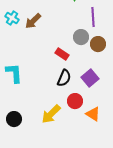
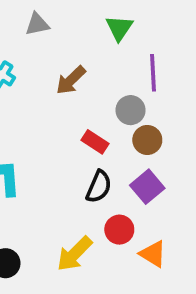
brown arrow: (33, 21) -> (71, 80), moved
brown circle: (98, 44) -> (147, 140), moved

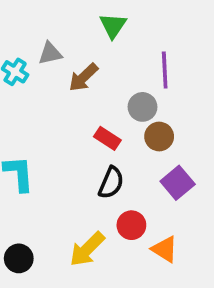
gray triangle: (37, 24) -> (50, 53), moved
green triangle: (119, 28) -> (113, 26), moved
purple square: (147, 187) -> (178, 183), moved

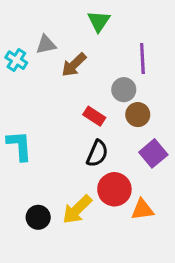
red circle: (131, 225) -> (114, 189), size x1.4
orange triangle: (165, 249) -> (142, 210), turned -40
black circle: (19, 258) -> (38, 217), moved

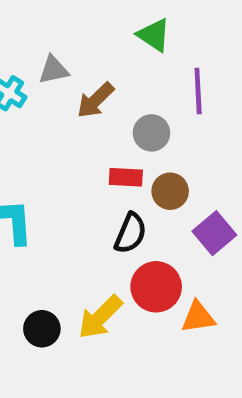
green triangle: (99, 21) -> (154, 35), moved, turned -30
gray circle: (124, 90) -> (151, 133), moved
brown circle: (138, 115) -> (170, 191), moved
red rectangle: (94, 116) -> (126, 177), turned -30

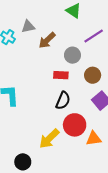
purple line: (198, 91) -> (94, 36), turned 60
brown circle: (170, 191) -> (93, 75), moved
black circle: (42, 329) -> (23, 162), moved

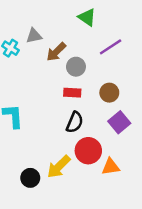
gray circle: (72, 55) -> (76, 67), moved
black circle: (23, 162) -> (30, 178), moved

